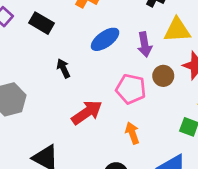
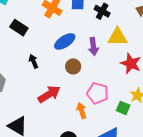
brown circle: (163, 76) -> (73, 66), moved
pink pentagon: (131, 89) -> (98, 93), moved

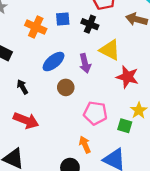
yellow triangle: (117, 37) -> (110, 50), turned 35
red arrow: (49, 94) -> (26, 120), moved, turned 60
orange arrow: (82, 111) -> (85, 145), moved

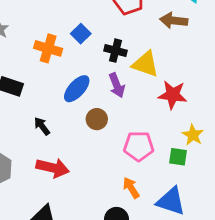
blue square: (63, 19) -> (81, 34), turned -32
black cross: (90, 24) -> (115, 51), moved

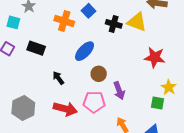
yellow triangle: (146, 64) -> (137, 22), moved
purple arrow: (117, 85) -> (119, 91), moved
pink pentagon: (139, 146) -> (94, 102), moved

